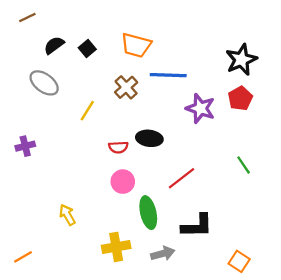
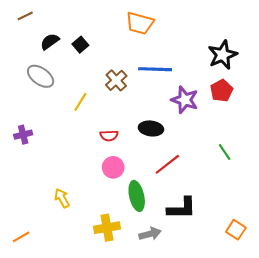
orange trapezoid: (136, 45) -> (140, 23), moved
black ellipse: (149, 138) -> (151, 128), moved
orange square: (239, 261) -> (236, 230), moved

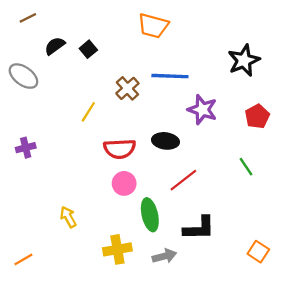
gray ellipse: (41, 76) -> (23, 76), moved
red pentagon: (222, 91) -> (257, 116), moved
red semicircle: (109, 136) -> (120, 149), size x1.6

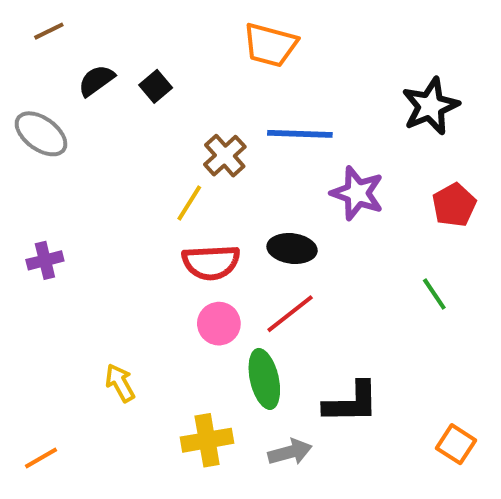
yellow line: (88, 112) -> (189, 203), moved
red line: (183, 180) -> (290, 314), moved

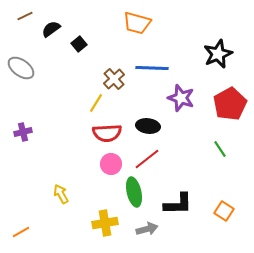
black semicircle: (96, 80) -> (51, 29), moved
red pentagon: (454, 205) -> (230, 104), size x1.5
orange square: (456, 444) -> (224, 211), moved

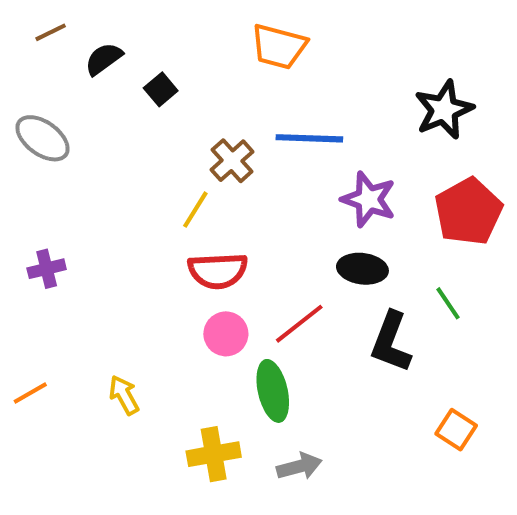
black ellipse: (148, 126) -> (362, 269), moved
black L-shape: (178, 204) -> (391, 342), moved, turned 112
orange line: (21, 232) -> (30, 393), moved

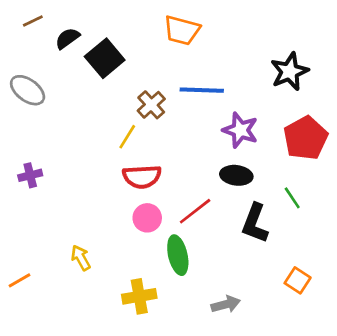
black square: (161, 89) -> (105, 58), size x1.8
orange line: (30, 393) -> (20, 280), moved
gray arrow: (299, 466) -> (226, 304), moved

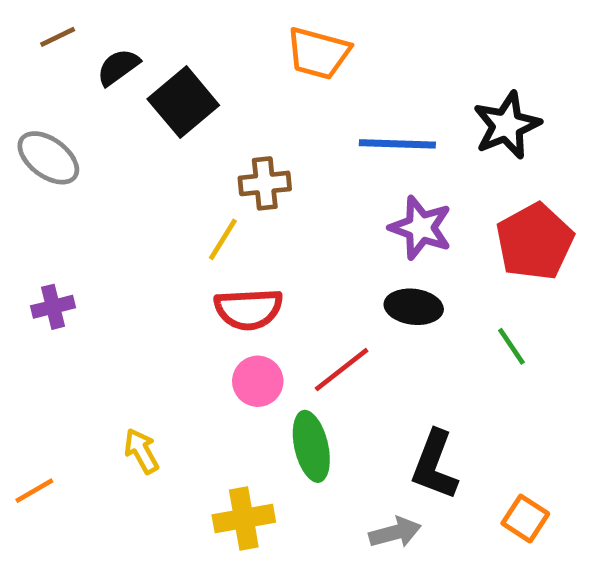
blue line: (202, 90) -> (397, 144), moved
brown cross: (151, 105) -> (265, 183), turned 36
black L-shape: (255, 223) -> (435, 465), moved
orange square: (298, 280) -> (525, 519), moved

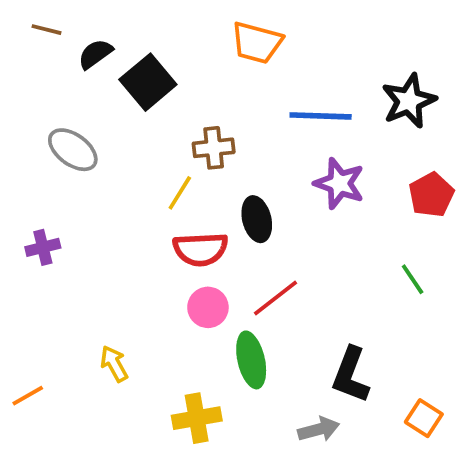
brown line: (58, 37) -> (47, 30), turned 40
gray ellipse: (48, 158) -> (73, 150), moved
red pentagon: (535, 242) -> (431, 195), size x0.7
black ellipse: (414, 307) -> (257, 219), moved, turned 69

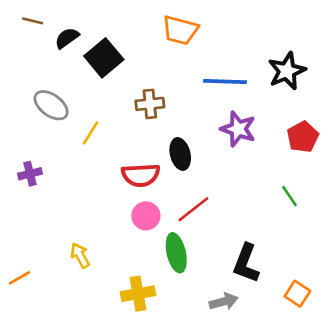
yellow line: (180, 193) -> (91, 133), moved

